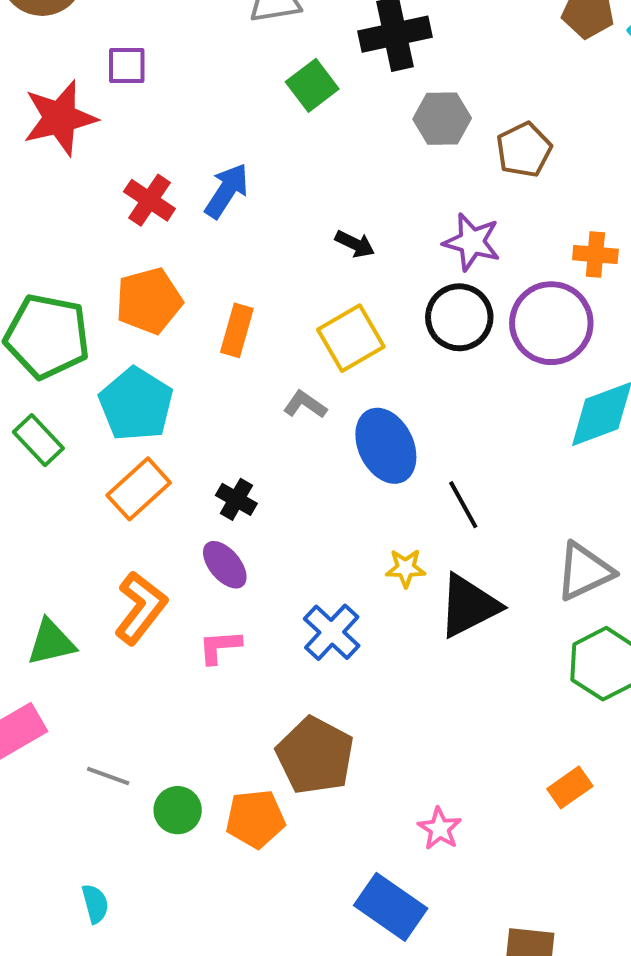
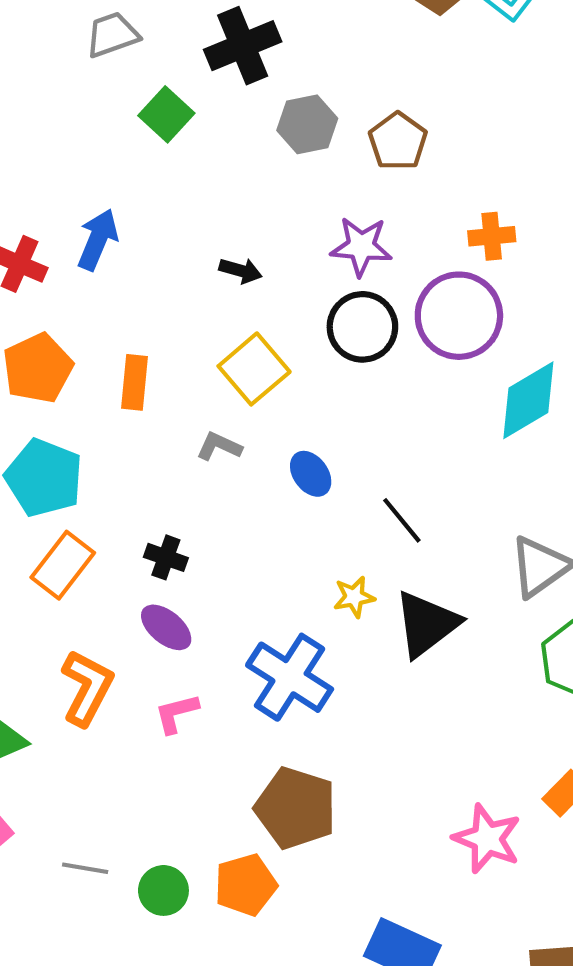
blue ellipse: (386, 446) -> (311, 474), size x0.6
blue cross: (332, 632) -> (290, 677), size x1.4
pink star: (440, 829) -> (487, 839), moved, size x1.5

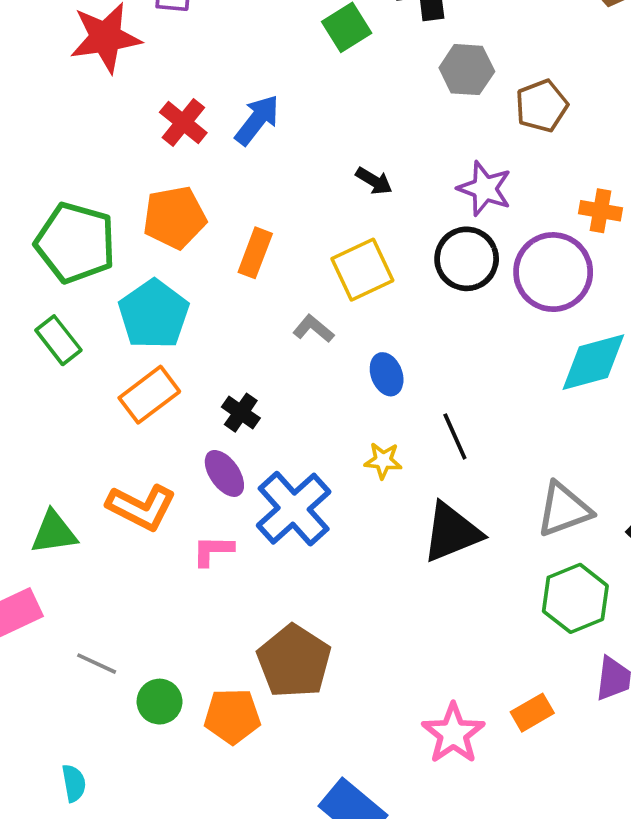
yellow star: (354, 597) -> (383, 461), moved
blue cross: (290, 677) -> (294, 509), moved
orange L-shape: (87, 688) -> (141, 507), turned 74

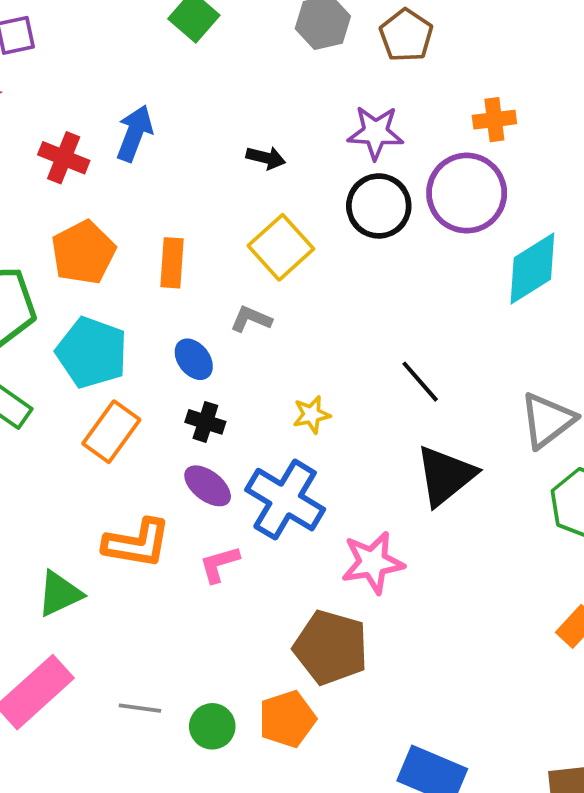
blue ellipse: (387, 374) -> (194, 359), moved
yellow star: (383, 461) -> (311, 415), moved
pink star: (453, 734) -> (373, 563), moved, turned -30

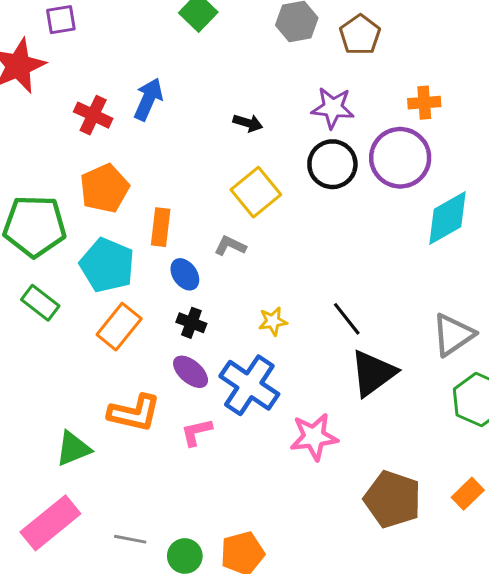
orange rectangle: (172, 263) -> (161, 227), moved
black line: (420, 382) -> (347, 319), moved
brown pentagon: (331, 647) -> (393, 499), moved

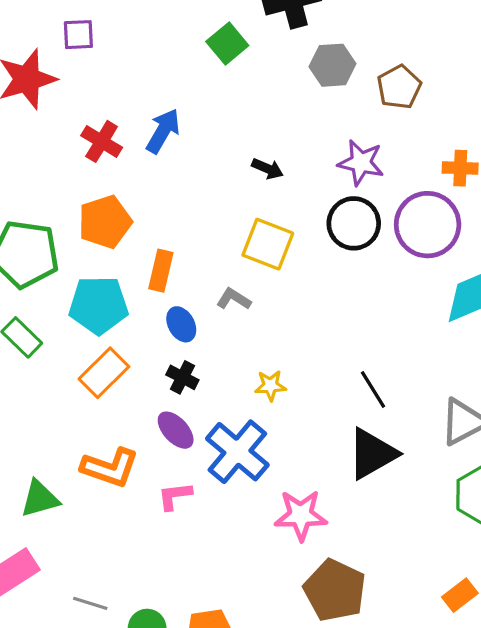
yellow square: (256, 192) -> (268, 244), turned -36
cyan pentagon: (107, 265) -> (99, 305), turned -30
black line: (347, 319) -> (373, 389), moved
brown pentagon: (393, 499) -> (335, 590), moved

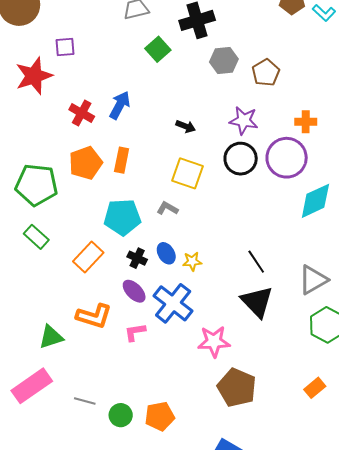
orange rectangle: (161, 271) -> (122, 160), moved
cyan pentagon: (99, 305) -> (122, 217), moved
blue ellipse: (181, 324) -> (166, 253), moved
black triangle: (372, 454) -> (257, 302), turned -42

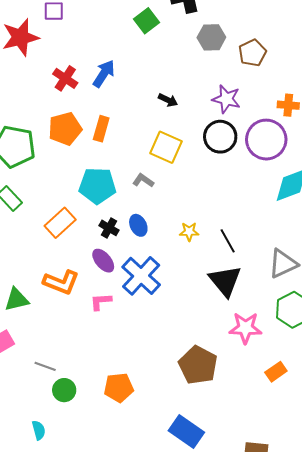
yellow star: (192, 261) -> (189, 232), moved
pink star: (214, 341) -> (245, 328), moved
green circle: (121, 415) -> (64, 390), moved

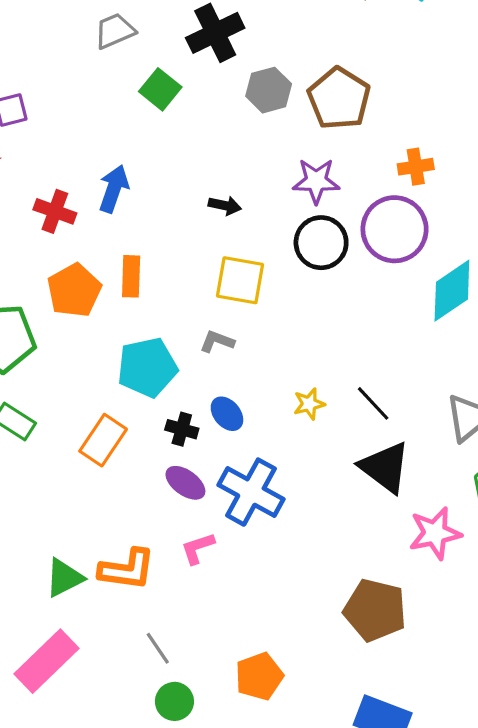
brown pentagon: (252, 53) -> (339, 98), size x1.4
orange L-shape: (61, 282) -> (127, 569), moved
gray line: (45, 366) -> (158, 648), moved, turned 50

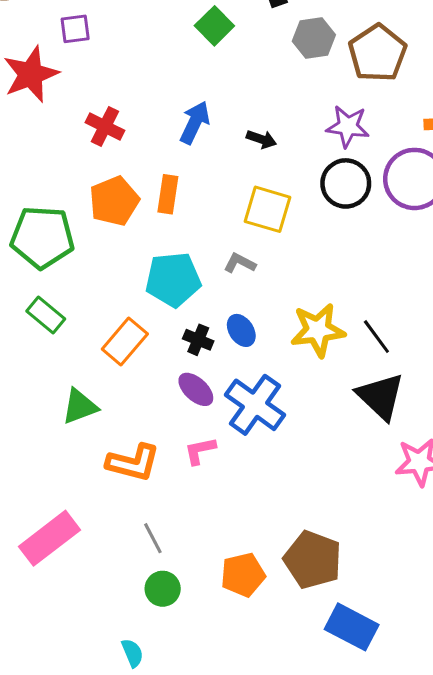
blue arrow: (114, 189) -> (195, 123), moved
yellow star: (309, 404) -> (318, 330), size x1.8
green triangle: (64, 578) -> (80, 406), moved
brown pentagon: (375, 610) -> (313, 560), moved

